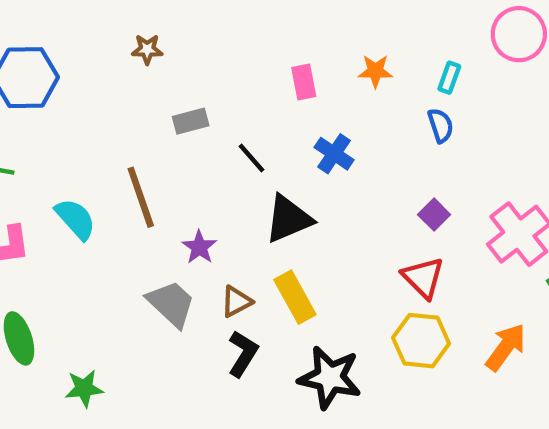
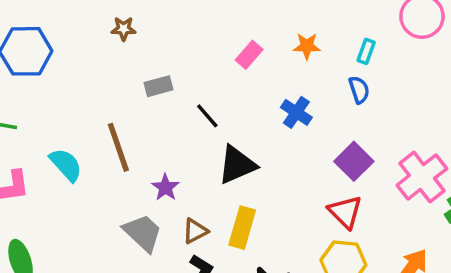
pink rectangle: (304, 82) -> (249, 55), turned 52
blue cross: (334, 154) -> (296, 112), moved
purple square: (434, 215) -> (354, 161), size x1.5
yellow rectangle: (295, 297) -> (242, 228), turned 45

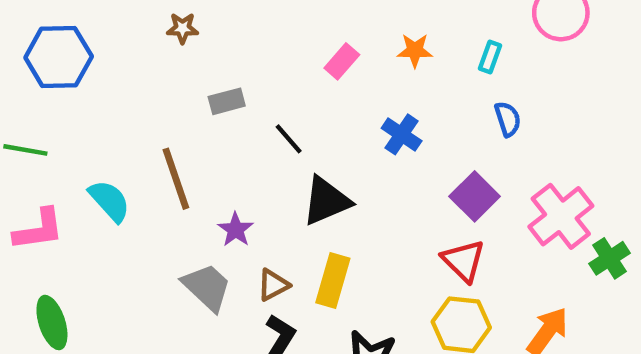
blue semicircle: (359, 90) -> (508, 119), moved

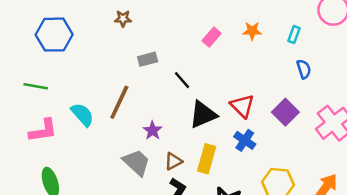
blue cross: (402, 134) -> (245, 140), moved
brown line: (176, 179) -> (119, 102), turned 44
red triangle: (463, 261) -> (242, 106), moved

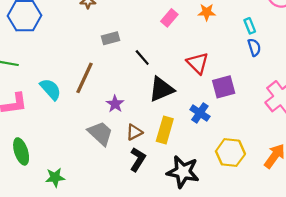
cyan rectangle: (294, 35) -> (250, 26), moved, turned -42
red triangle: (242, 106) -> (198, 63), moved
purple square: (285, 112) -> (224, 87), moved, turned 30

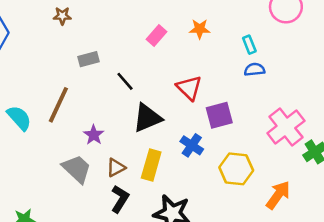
blue semicircle: (254, 47) -> (255, 69), turned -78
yellow hexagon: (230, 153) -> (236, 169), moved

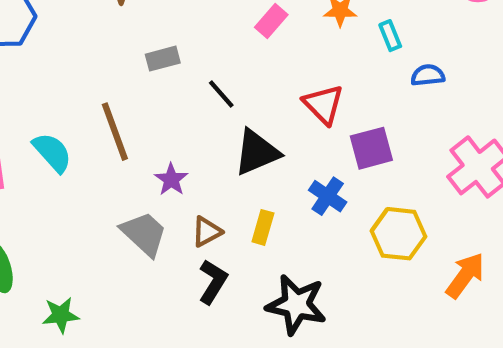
cyan rectangle: (249, 45) -> (390, 36), moved
brown line: (58, 105) -> (115, 132), turned -45
yellow rectangle: (151, 165) -> (263, 227), size x0.7

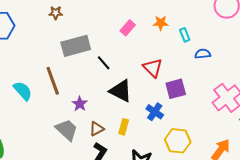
gray rectangle: (163, 59) -> (76, 46), size x1.8
black triangle: (257, 152) -> (121, 91), turned 50
yellow hexagon: (399, 234) -> (178, 141), moved

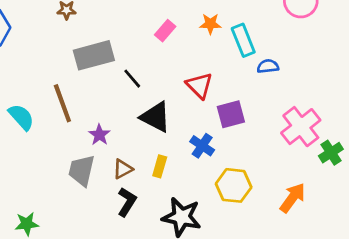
cyan rectangle: (185, 35) -> (243, 40), size x1.6
gray trapezoid: (67, 130) -> (82, 170), turned -120

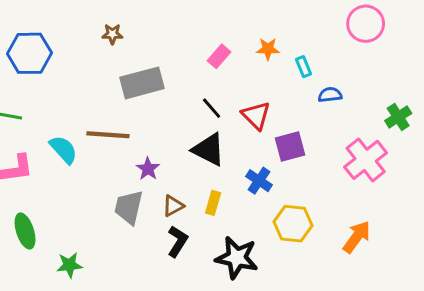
cyan rectangle: (243, 40) -> (303, 67), size x0.6
black line: (132, 79) -> (212, 108), moved
brown line: (62, 103) -> (108, 135), turned -66
green cross: (331, 153) -> (398, 117), moved

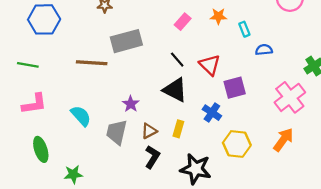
brown line: (108, 135) -> (92, 63), moved
cyan semicircle: (64, 150) -> (81, 116), moved
orange arrow: (357, 237) -> (283, 140), moved

